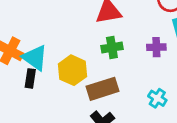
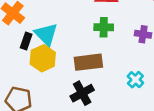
cyan triangle: (35, 58) -> (46, 34), moved
yellow hexagon: (72, 70) -> (43, 58), moved

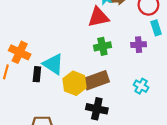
yellow hexagon: (43, 58) -> (75, 83), moved
black cross: (82, 93) -> (97, 109), turned -36

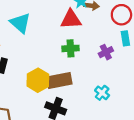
purple cross: (139, 45) -> (106, 52), turned -32
cyan triangle: (53, 64) -> (20, 23), moved

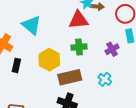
yellow hexagon: (38, 80) -> (49, 60), moved
cyan cross: (102, 93) -> (105, 79), moved

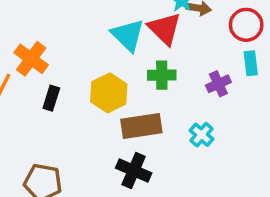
red triangle: (78, 20) -> (165, 29), turned 45
cyan triangle: (31, 25) -> (128, 35), moved

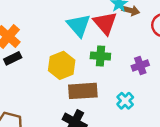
black rectangle: (51, 98) -> (13, 58), moved, turned 42

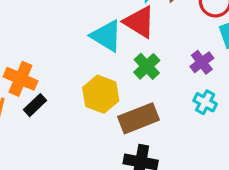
green cross: (100, 56) -> (147, 66), turned -30
cyan cross: (125, 101) -> (205, 102), moved

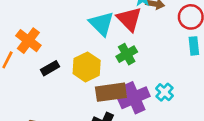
purple cross: (202, 62) -> (134, 98), moved, size x1.6
black rectangle: (35, 105) -> (50, 68), moved

